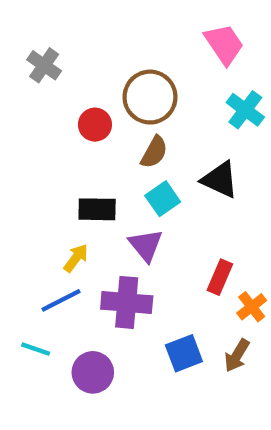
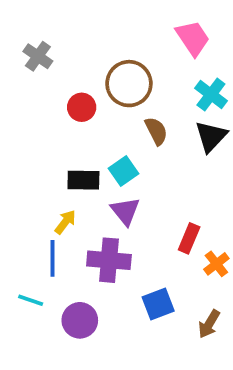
brown semicircle: (154, 152) -> (156, 131), moved, turned -56
black triangle: (220, 180) -> (211, 136), moved, turned 48
cyan square: (163, 199) -> (124, 171), moved
blue line: (61, 300) -> (52, 258), turned -63
brown arrow: (237, 355) -> (209, 324), moved

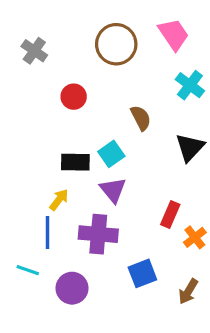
brown circle: (129, 84) -> (116, 44), moved
black triangle: (211, 136) -> (190, 147), moved

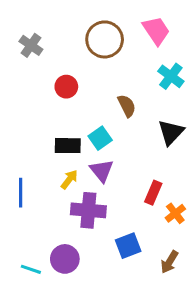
yellow arrow: (59, 200) -> (69, 179), moved
blue line: (47, 232) -> (21, 193), moved
cyan line: (28, 270) -> (31, 269), moved

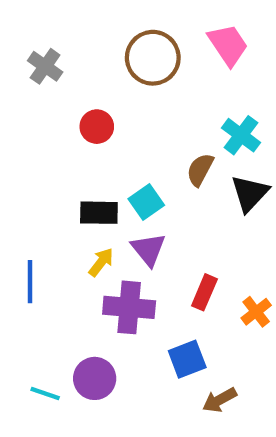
cyan cross: (171, 76) -> (241, 135), moved
brown semicircle: (127, 106) -> (200, 170), moved, turned -125
red rectangle: (153, 193) -> (204, 292), moved
brown arrow: (169, 262) -> (219, 400), moved, turned 30

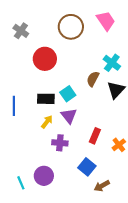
red circle: (97, 127) -> (45, 59), size x1.5
blue line: (30, 282) -> (14, 106), moved
purple cross: (129, 307) -> (60, 143), size x0.7
blue square: (187, 359) -> (87, 167), turned -30
cyan line: (45, 394) -> (21, 183), turned 48

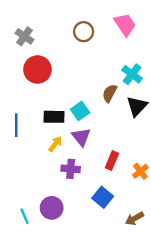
brown circle: (71, 27) -> (84, 32), size x0.7
red circle: (45, 59) -> (37, 70), moved
brown arrow: (102, 186) -> (134, 219), moved

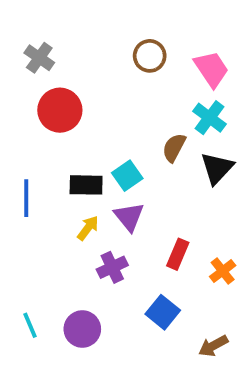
pink trapezoid: (125, 25) -> (211, 69), moved
brown circle: (84, 32) -> (150, 56), moved
purple cross: (71, 169) -> (112, 267), turned -30
cyan line: (24, 216) -> (30, 325), moved

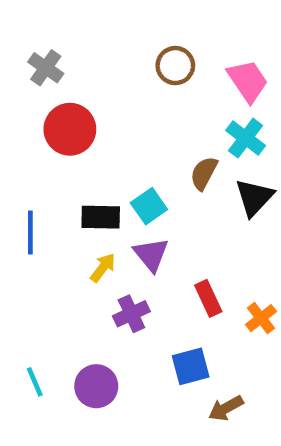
red rectangle: (178, 254) -> (208, 298), turned -48
blue square: (163, 312) -> (191, 366), turned 36
brown arrow: (213, 346) -> (226, 408), moved

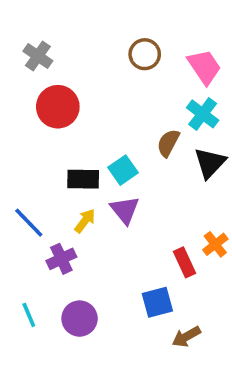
blue line: (30, 232) -> (29, 223), moved, turned -44
red rectangle: (208, 298) -> (185, 262), moved
purple cross: (131, 314) -> (61, 259), moved
orange cross: (261, 318) -> (215, 244), moved

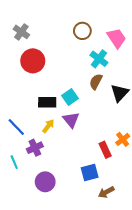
cyan cross: (203, 114) -> (99, 59), moved
cyan line: (29, 315) -> (14, 162), moved

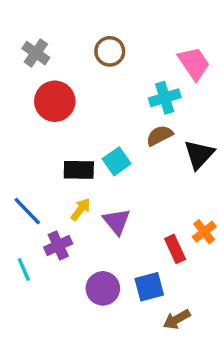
brown circle: (82, 31) -> (110, 51), moved
cyan cross: (99, 59) -> (165, 98), turned 36
brown semicircle: (96, 82) -> (160, 136), turned 35
purple triangle: (71, 120) -> (117, 221), moved
purple circle: (45, 182) -> (103, 288), moved

